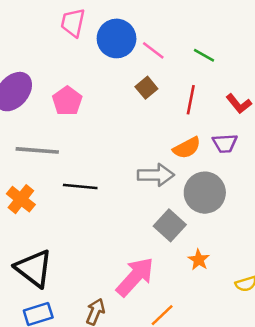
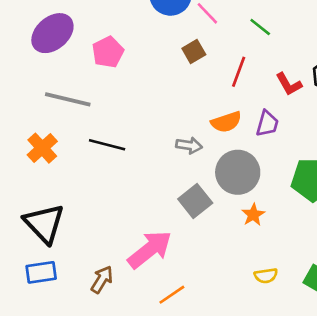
purple trapezoid: (225, 143) -> (267, 124), turned -80
gray arrow: (156, 175) -> (189, 145), size x0.7
orange star: (199, 260) -> (253, 215), moved

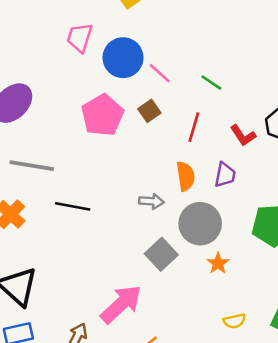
pink pentagon: (108, 52) -> (103, 115), moved, size x1.4
orange semicircle: (226, 122) -> (186, 176), turned -76

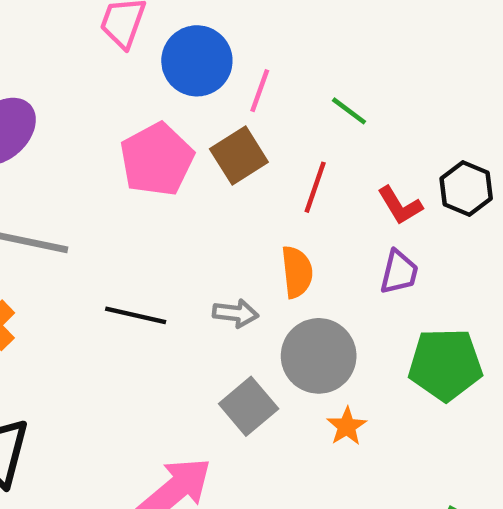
pink line: (160, 73) -> (260, 91), turned 65
brown square: (149, 111) -> (239, 155), size x1.4
purple trapezoid: (225, 175) -> (399, 272), moved
black line: (73, 206) -> (136, 315), moved

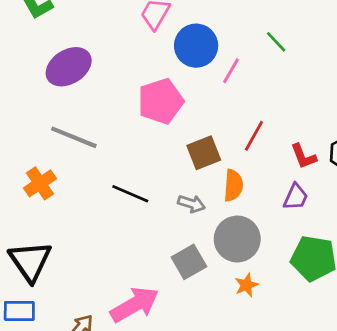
green line: (349, 111) -> (276, 42), moved
brown square: (239, 155) -> (204, 153), moved

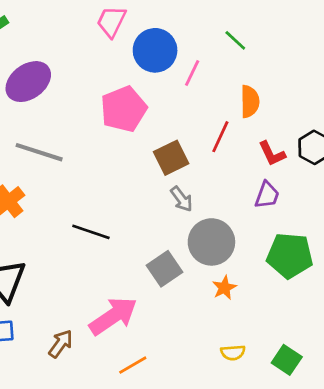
orange semicircle: (233, 185) -> (250, 102), moved
black line: (130, 194) -> (91, 232), moved
gray arrow: (191, 204) -> (182, 199), moved, turned 40

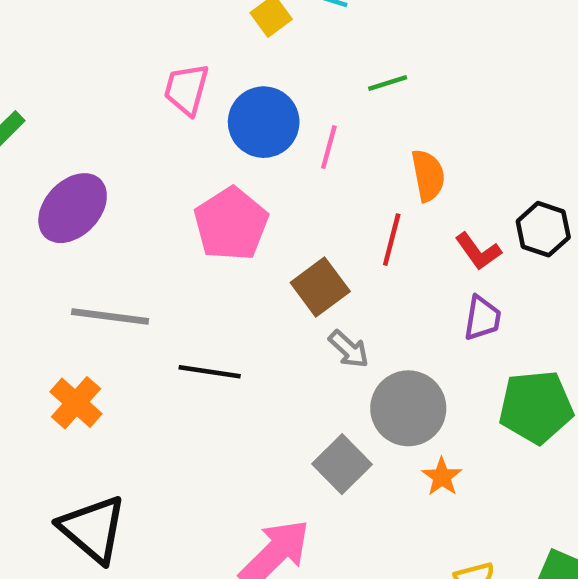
green line: (235, 40) -> (388, 83), turned -50
black line: (91, 232) -> (210, 372), moved

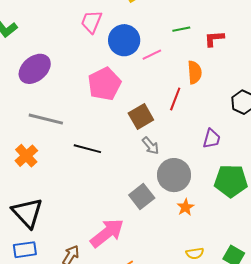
pink line: (329, 147) -> (152, 55), turned 42
red L-shape: (478, 251) -> (214, 39), moved, turned 115

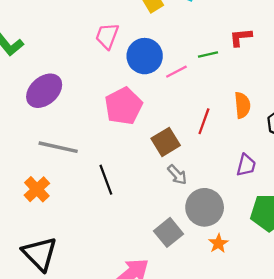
green line: (181, 29) -> (208, 54), moved
red L-shape: (214, 39) -> (241, 37), moved
orange semicircle: (195, 72) -> (242, 105), moved
black line: (87, 149) -> (106, 180), turned 56

